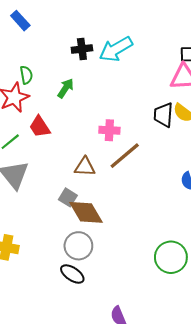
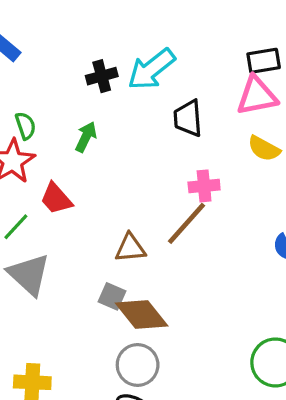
black trapezoid: (163, 115) -> (188, 118), moved
pink cross: (109, 130) -> (204, 186), moved

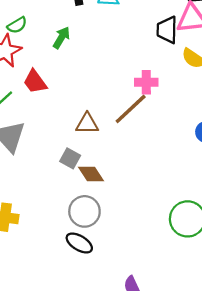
black trapezoid: (188, 118) -> (167, 30), moved
green semicircle: (26, 126) -> (17, 25), turned 72
brown diamond: (142, 315) -> (91, 174), size x0.7

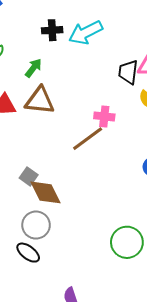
brown triangle: (87, 124) -> (40, 101), moved, size x1.4
brown diamond: (91, 174) -> (46, 192), size x1.4

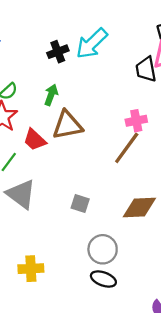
brown diamond: (46, 192) -> (139, 207), moved, turned -48

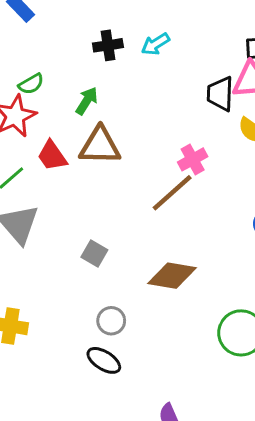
cyan arrow: (92, 43) -> (155, 44), size x0.6
pink cross: (136, 121) -> (193, 159), turned -30
gray circle: (103, 249) -> (111, 321), size x0.7

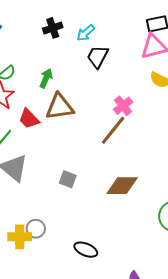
black cross: (108, 45) -> (53, 28), moved
black trapezoid: (220, 94) -> (98, 57), moved, turned 35
gray circle: (111, 321) -> (36, 229), moved

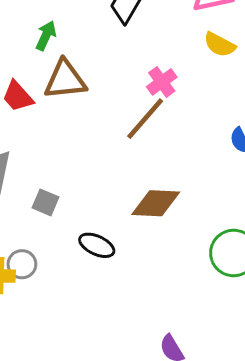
gray square: (68, 179) -> (45, 202), moved
black ellipse: (86, 250) -> (97, 245), moved

